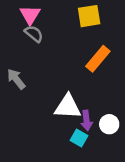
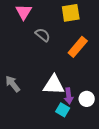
gray semicircle: (34, 34) -> (43, 35), moved
gray arrow: (16, 79) -> (13, 84), moved

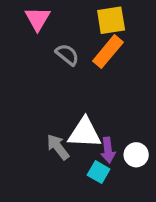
orange rectangle: (78, 47) -> (108, 52), moved
gray arrow: (13, 84) -> (58, 147), moved

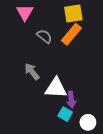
gray arrow: (58, 147) -> (32, 72), moved
white circle: (136, 155) -> (88, 122), moved

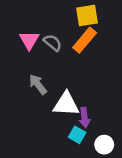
pink triangle: (25, 12) -> (29, 40), moved

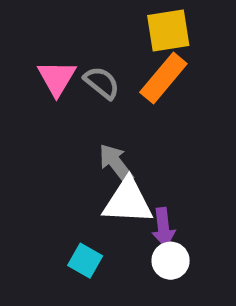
gray arrow: (38, 84) -> (116, 163), moved
cyan square: (77, 135) -> (85, 261), moved
white circle: (104, 145) -> (171, 261), moved

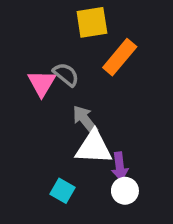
yellow square: (168, 31) -> (92, 22), moved
pink triangle: (57, 78) -> (42, 83), moved
gray semicircle: (102, 83) -> (66, 74), moved

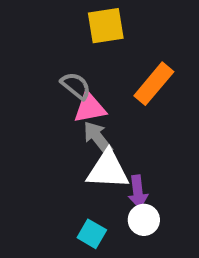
orange rectangle: (120, 57) -> (154, 84), moved
pink triangle: (42, 83) -> (90, 108), moved, turned 48
cyan square: (62, 191) -> (92, 234), moved

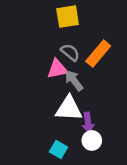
gray semicircle: (76, 86) -> (70, 52), moved
gray arrow: (98, 138) -> (74, 80), moved

